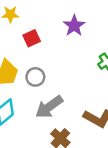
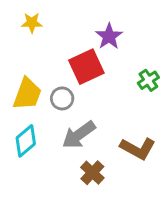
red square: (32, 38) -> (86, 67), moved, size x1.6

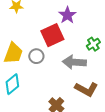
gray arrow: (79, 135) -> (74, 62), moved, turned 40

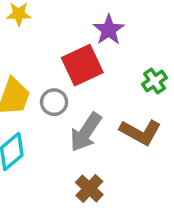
gray arrow: (74, 62) -> (86, 132), moved, turned -60
brown L-shape: (86, 89) -> (140, 132), moved

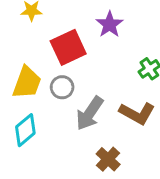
red square: (82, 65) -> (68, 47), moved
brown cross: (89, 188) -> (108, 159), moved

